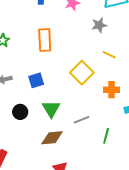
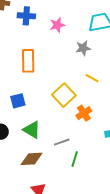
orange cross: (111, 90) -> (84, 113), moved, turned -35
green triangle: (51, 109) -> (32, 130), turned -30
green line: (106, 136) -> (75, 159), moved

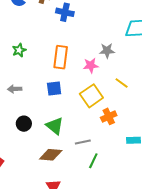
pink star: (57, 25) -> (91, 65), moved
gray star: (83, 48) -> (107, 51), moved
blue square: (18, 101) -> (54, 88), moved

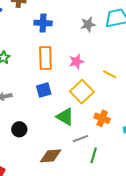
blue cross: (65, 12) -> (43, 23), moved
gray star: (107, 51) -> (88, 24), moved
orange cross: (109, 116) -> (102, 118), moved, turned -35
green triangle: (55, 126) -> (65, 117), moved

